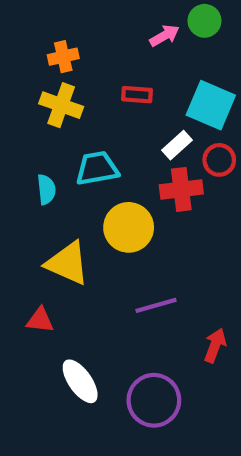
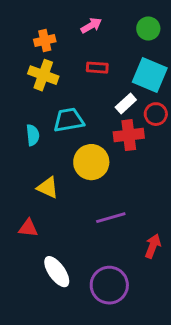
green circle: (204, 21) -> (148, 29), moved
pink arrow: (164, 36) -> (91, 26), moved
yellow triangle: (67, 263) -> (48, 188), size x0.7

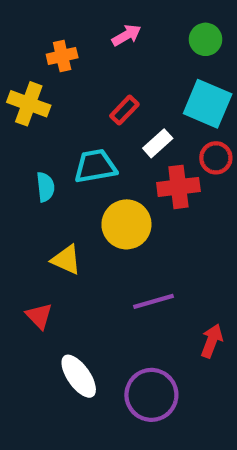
red rectangle: (97, 68) -> (124, 110), moved, turned -50
yellow cross: (43, 75) -> (29, 104), moved
white rectangle: (126, 104) -> (158, 143), moved
red triangle: (28, 228) -> (39, 316), turned 40

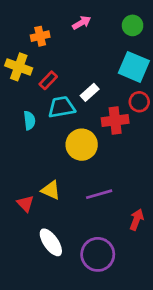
red rectangle: (124, 110) -> (48, 80), moved
white rectangle: (158, 143) -> (90, 92), moved
yellow triangle: (66, 260) -> (51, 190), moved

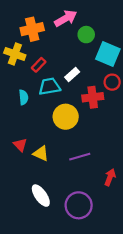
pink arrow: (82, 23) -> (66, 18), size x1.5
green circle: (133, 25) -> (86, 35), moved
orange cross: (40, 36) -> (32, 29), size x1.5
red triangle: (25, 204) -> (20, 145), moved

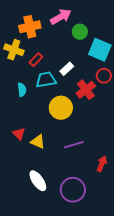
red cross: (93, 97) -> (86, 90), turned -30

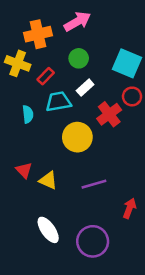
green circle: (80, 32) -> (79, 58), moved

